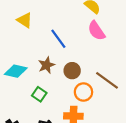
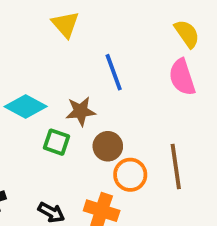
brown circle: (72, 71) -> (108, 146), moved
brown line: (107, 80) -> (176, 167), turned 30
green square: (39, 94) -> (57, 142), moved, turned -32

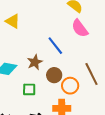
blue line: (114, 72) -> (55, 46), moved
green square: (57, 142) -> (29, 89), moved

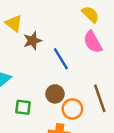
brown star: (35, 62) -> (32, 41), moved

